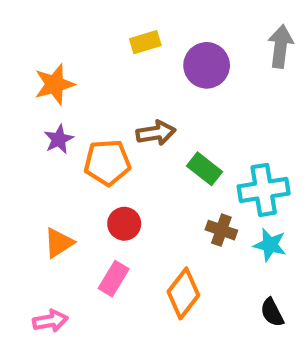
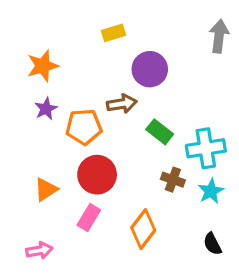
purple circle: (207, 65) -> (150, 69), moved
red circle: (124, 224) -> (97, 175), size x1.5
cyan star: (270, 245) -> (211, 191), turned 30

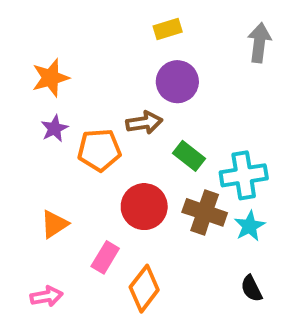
yellow rectangle: (114, 33) -> (168, 29), moved
red circle: (97, 175) -> (144, 207), moved
brown cross: (173, 180) -> (205, 212), size x1.5
orange diamond: (143, 229) -> (144, 289), moved

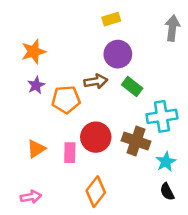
green rectangle: (189, 156) -> (132, 87), moved
cyan star: (250, 226) -> (166, 162), moved
pink rectangle: (105, 257) -> (70, 153), moved, turned -30

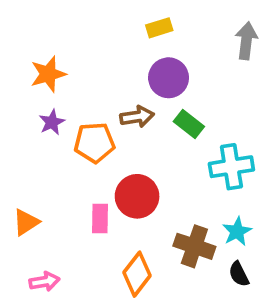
brown cross: (136, 141) -> (194, 246), moved
orange triangle: (36, 149) -> (26, 222), moved

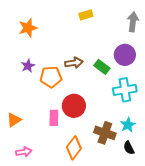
orange star: (48, 74) -> (28, 28), moved
purple circle: (169, 78) -> (125, 55), moved

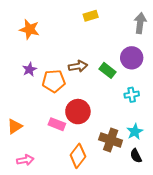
orange star: (28, 28) -> (29, 29), turned 30
cyan cross: (125, 90) -> (132, 95), size x0.6
pink rectangle: (54, 118) -> (57, 124), turned -70

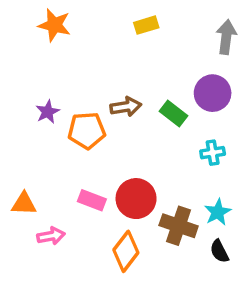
orange star: (29, 29) -> (54, 25), moved
red circle: (78, 112) -> (136, 199), moved
orange triangle: (15, 126) -> (24, 204), turned 35
pink arrow: (25, 160) -> (51, 236), moved

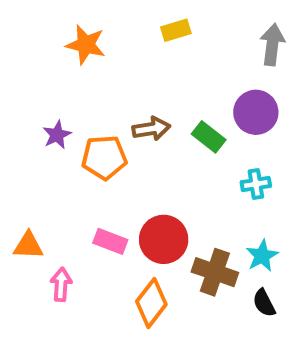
orange star: (54, 25) -> (86, 45), moved
pink arrow: (51, 236) -> (61, 284), turned -76

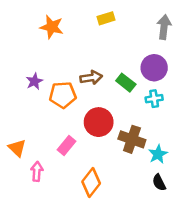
cyan cross: (256, 184) -> (154, 99), moved
red circle: (164, 239) -> (99, 122), moved
pink rectangle: (110, 241) -> (67, 146), turned -72
orange triangle: (28, 246) -> (17, 148), turned 42
brown cross: (215, 272) -> (132, 139), moved

